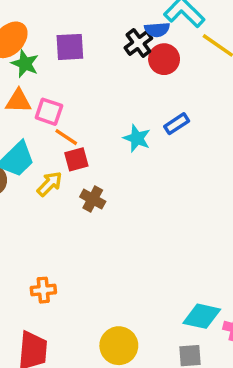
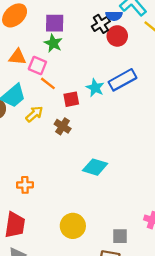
green star: (25, 64) -> (53, 43), moved
blue rectangle: (177, 124) -> (122, 80), size x1.6
red square: (76, 159) -> (71, 99), moved
cyan diamond: (202, 316) -> (95, 167), moved

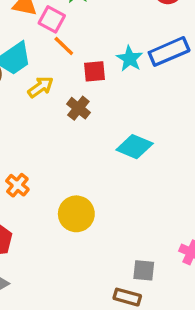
cyan diamond: (95, 167) -> (135, 147), moved
orange cross: (25, 185) -> (17, 185), turned 35
yellow circle: (73, 226) -> (76, 214), moved

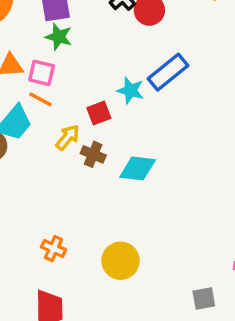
orange line: (64, 46) -> (40, 99), moved
yellow arrow: (41, 87) -> (68, 137), moved
cyan diamond: (135, 147) -> (138, 168), moved

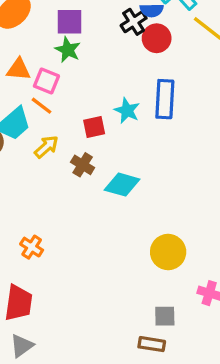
blue rectangle: (168, 72) -> (165, 99), turned -57
yellow arrow: (68, 137) -> (46, 147), moved
yellow circle: (121, 261) -> (168, 252), moved

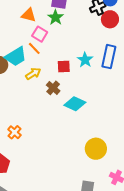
orange triangle: (18, 69) -> (29, 15), moved

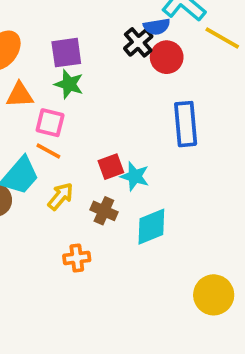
cyan star: (85, 60) -> (135, 176), moved
cyan diamond: (75, 104) -> (151, 227), turned -30
orange cross: (14, 132) -> (77, 258), moved, turned -32

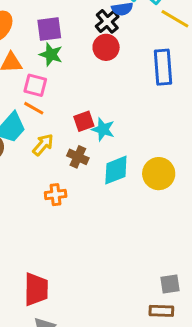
red circle: (167, 57) -> (106, 47), moved
blue rectangle: (186, 124) -> (163, 67), moved
yellow circle: (214, 295) -> (159, 174), moved

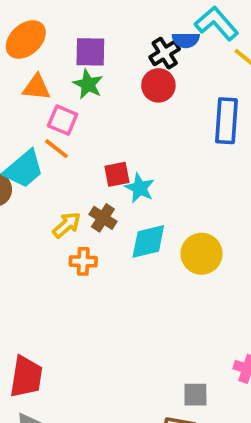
yellow arrow: (43, 145) -> (67, 225), moved
orange cross: (56, 195) -> (83, 261), moved

